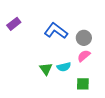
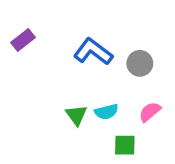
pink semicircle: (84, 56) -> (150, 112), moved
green square: (83, 84) -> (125, 145), moved

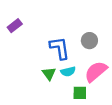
blue L-shape: (93, 52) -> (60, 48), moved, turned 45
pink semicircle: (150, 112) -> (96, 72), size x1.6

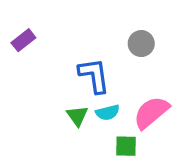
gray circle: (89, 41) -> (141, 44), moved

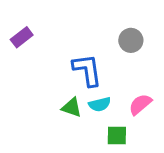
pink semicircle: (151, 112) -> (140, 104), size x0.7
green triangle: (77, 116) -> (72, 107), turned -35

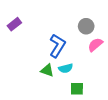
blue L-shape: (87, 70) -> (57, 46), turned 40
pink semicircle: (140, 104) -> (95, 45), moved

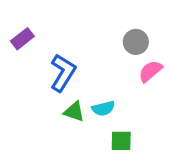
blue L-shape: (57, 46) -> (63, 73), moved

